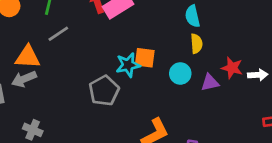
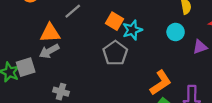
orange square: (145, 58) -> (114, 21), moved, turned 30
purple triangle: (210, 83) -> (200, 47), moved

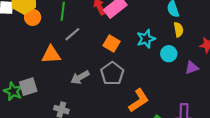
cyan star: (132, 30) -> (146, 39), moved
gray arrow: (49, 51) -> (80, 77), moved
orange L-shape: (161, 83) -> (139, 100), moved

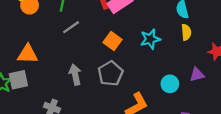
cyan circle: (169, 54) -> (170, 84), moved
orange triangle: (51, 55) -> (28, 54), moved
gray arrow: (80, 77) -> (75, 75), turned 102

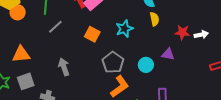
gray pentagon: (110, 73) -> (113, 62), moved
purple triangle: (197, 75) -> (168, 54), turned 32
gray square: (18, 80) -> (26, 81), moved

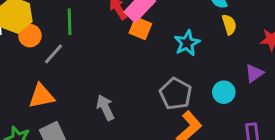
gray line: (55, 27) -> (54, 54), moved
orange square: (92, 34) -> (140, 28), moved
purple triangle: (168, 54) -> (254, 73), turned -40

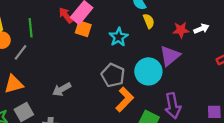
purple triangle: (254, 73) -> (170, 56), size x1.5
cyan circle: (224, 92) -> (148, 71), size x1.6
gray arrow: (105, 108) -> (62, 89), turned -90

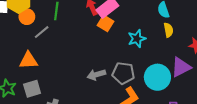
gray pentagon: (113, 75) -> (123, 73), turned -30
gray arrow: (62, 89) -> (96, 75), moved

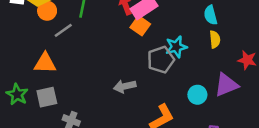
gray pentagon: (123, 73) -> (161, 60), moved, turned -30
cyan circle: (157, 77) -> (197, 95), size x0.6

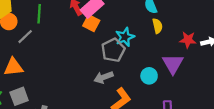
purple triangle: (226, 85) -> (173, 64), turned -30
gray arrow: (125, 86) -> (104, 77), moved

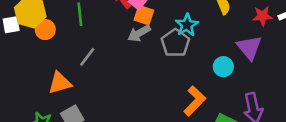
gray line: (25, 37) -> (87, 57), moved
gray arrow: (104, 77) -> (139, 33), moved

